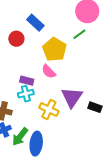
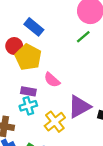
yellow pentagon: (54, 49) -> (28, 57), moved
purple triangle: (72, 97) -> (79, 107), turned 30
yellow cross: (49, 109) -> (55, 122), turned 30

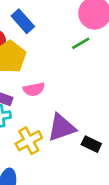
pink semicircle: (52, 80) -> (34, 89), turned -63

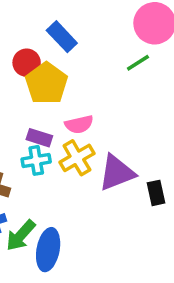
yellow cross: (29, 141) -> (77, 158), moved
black rectangle: (91, 144) -> (156, 193), turned 54

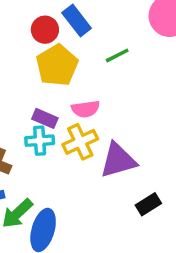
red circle: (27, 63) -> (45, 30), moved
green line: (138, 63) -> (117, 55), moved
black rectangle: (156, 193) -> (148, 204), moved, turned 65

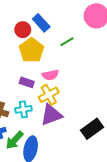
cyan cross: (40, 141) -> (23, 109), moved
purple triangle: (118, 160) -> (51, 115), moved
black rectangle: (148, 204) -> (92, 129), size x1.5

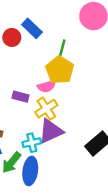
green line: (67, 42) -> (62, 48), turned -40
yellow pentagon: (32, 50) -> (60, 70), moved
cyan cross: (23, 109) -> (32, 143), moved

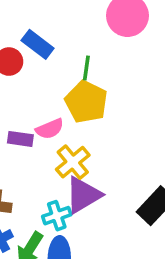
pink semicircle: (47, 86) -> (50, 129), moved
purple rectangle: (21, 97) -> (20, 139), moved

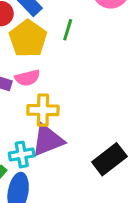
yellow pentagon: (86, 102) -> (28, 39), moved
yellow cross: (73, 162) -> (43, 110), turned 32

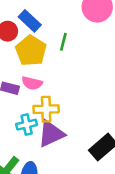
pink semicircle: (27, 78) -> (32, 83), turned 30
cyan cross: (22, 154) -> (27, 125), moved

